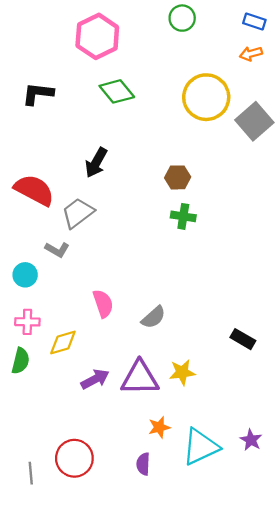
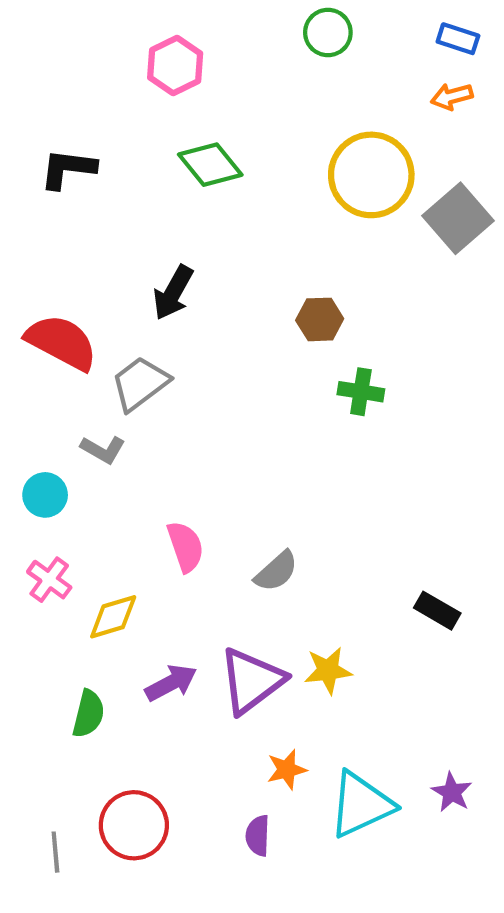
pink hexagon: (97, 36) -> (175, 66), size x0.7
green cross: (183, 216) -> (361, 392), moved
pink cross: (27, 322) -> (49, 580), turned 35
green semicircle: (21, 361) -> (88, 714), moved
purple triangle: (140, 378) -> (252, 681), turned -36

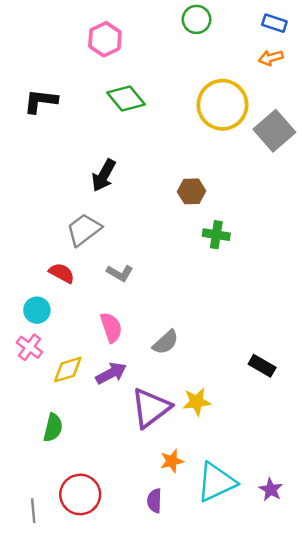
red semicircle: (62, 342) -> (62, 273), moved, size x0.6
gray L-shape: (103, 450) -> (120, 273), moved
cyan circle: (45, 495) -> (37, 310), moved
purple arrow: (171, 683) -> (111, 373), moved
purple star: (452, 792) -> (271, 490), moved

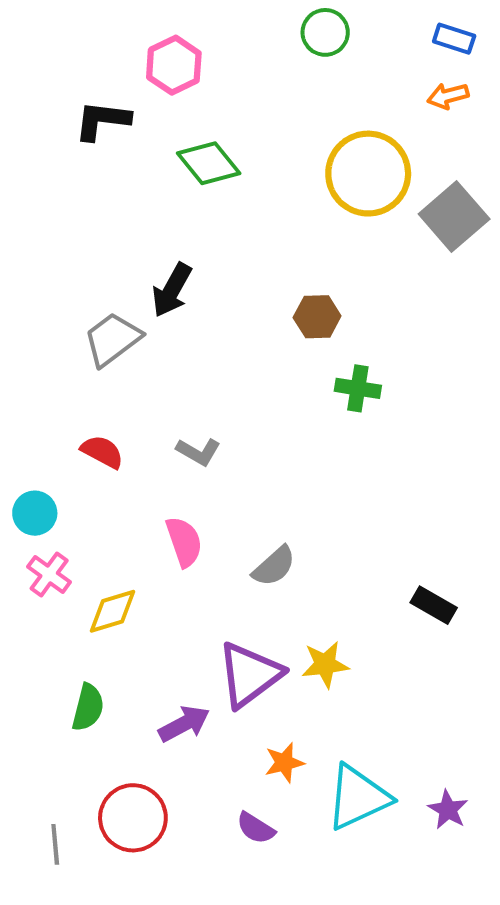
black L-shape: (41, 101) -> (102, 120), moved
gray trapezoid: (84, 230) -> (112, 339), moved
cyan circle: (37, 310) -> (35, 513), moved
purple arrow: (111, 373) -> (184, 724), moved
purple semicircle: (154, 501) -> (256, 828), turned -60

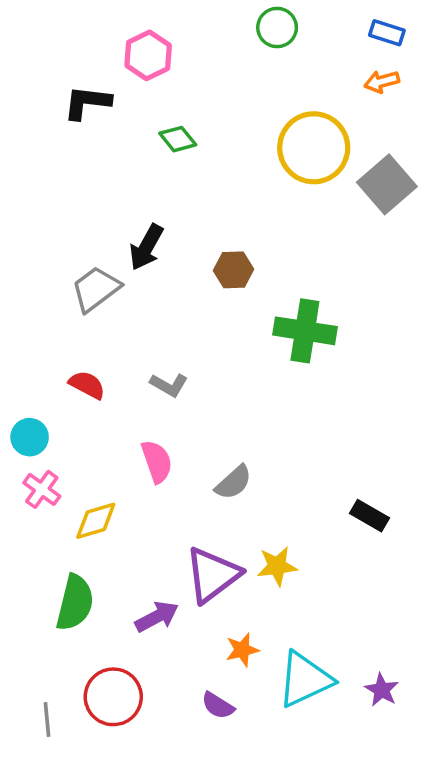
green diamond: (209, 163) -> (178, 139), size x0.7
brown hexagon: (317, 317) -> (234, 270), moved
green cross: (358, 388) -> (305, 331), size x1.6
green semicircle: (88, 707) -> (75, 603), size x1.4

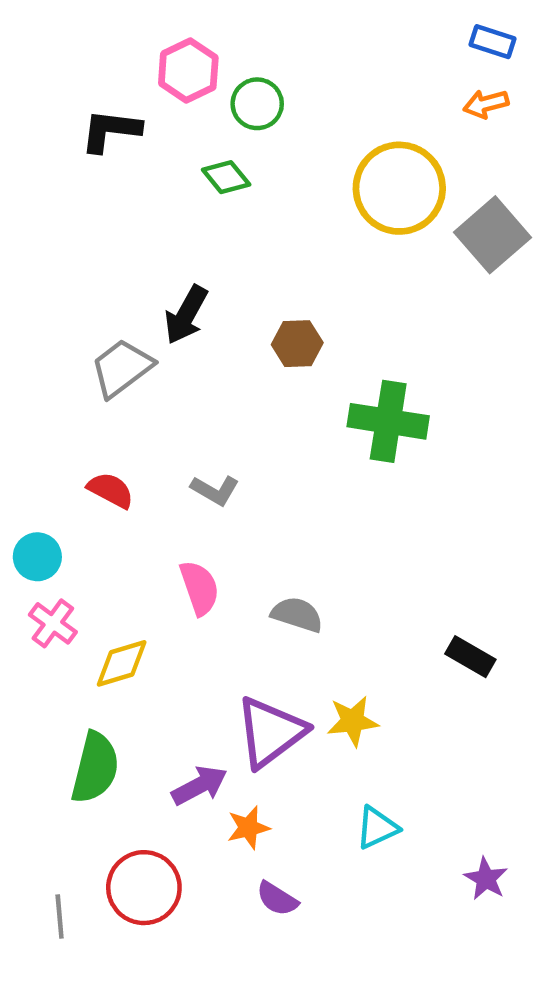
green circle: (277, 28) -> (257, 104), moved
gray semicircle: (234, 482) -> (297, 614), turned -120
orange star: (242, 650) -> (248, 828), moved
cyan triangle: (305, 679) -> (377, 828), moved, size x0.6

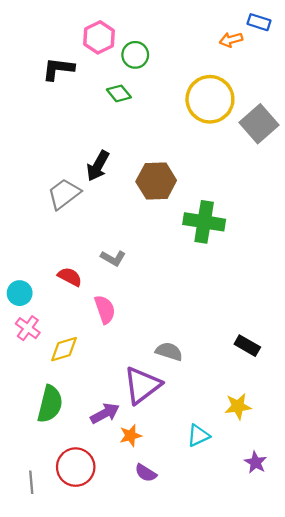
orange arrow: (486, 104) -> (231, 40), moved
brown hexagon: (297, 344) -> (156, 181), size x1.5
red semicircle: (111, 490) -> (70, 277), moved
gray semicircle: (297, 614) -> (169, 351), moved
yellow star: (353, 721) -> (238, 406), moved

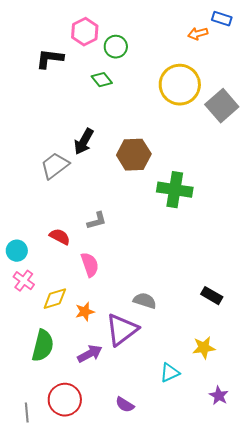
gray L-shape: (113, 258) -> (97, 221), turned -45
orange star: (131, 436) -> (85, 312), moved

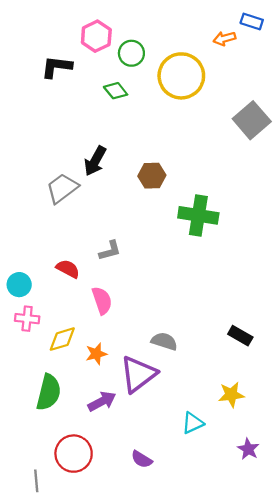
yellow circle: (180, 85) -> (181, 76), moved
brown hexagon: (134, 155) -> (152, 176), size x0.7
pink cross: (24, 281) -> (27, 319), turned -30
gray line: (27, 413) -> (36, 481), moved

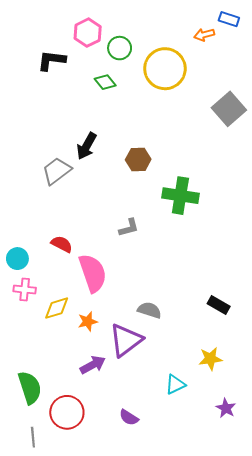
gray L-shape: (110, 251) -> (129, 228), moved
pink semicircle: (102, 300) -> (93, 273), size x1.5
green semicircle: (49, 392) -> (30, 388), moved, turned -32

